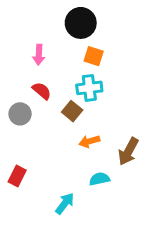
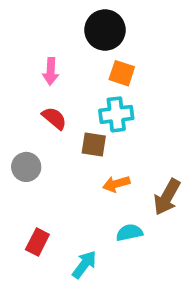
brown square: (72, 111) -> (94, 144), turned -30
gray circle: (20, 114) -> (26, 167), moved
red rectangle: (17, 176) -> (37, 242), moved

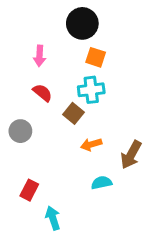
brown square: (94, 144) -> (73, 113), turned 30
cyan arrow: (84, 264) -> (53, 218), moved, turned -55

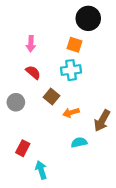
black circle: (82, 23) -> (88, 18), moved
brown square: (73, 113) -> (51, 96), moved

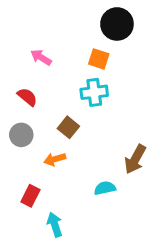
pink arrow: (31, 44) -> (41, 57), turned 119
red semicircle: (33, 72) -> (27, 97), moved
orange arrow: (71, 113) -> (55, 159), moved

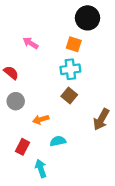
red semicircle: (27, 97) -> (11, 73), moved
brown square: (68, 127) -> (69, 95), moved
cyan semicircle: (105, 188) -> (58, 141), moved

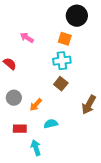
gray circle: (16, 101) -> (14, 98), moved
orange arrow: (41, 119) -> (36, 105), turned -32
red rectangle: (23, 147) -> (20, 129), turned 64

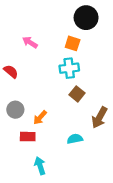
brown square: (61, 84) -> (77, 94), moved
cyan semicircle: (51, 124) -> (75, 139), moved
red rectangle: (20, 129) -> (28, 137), moved

